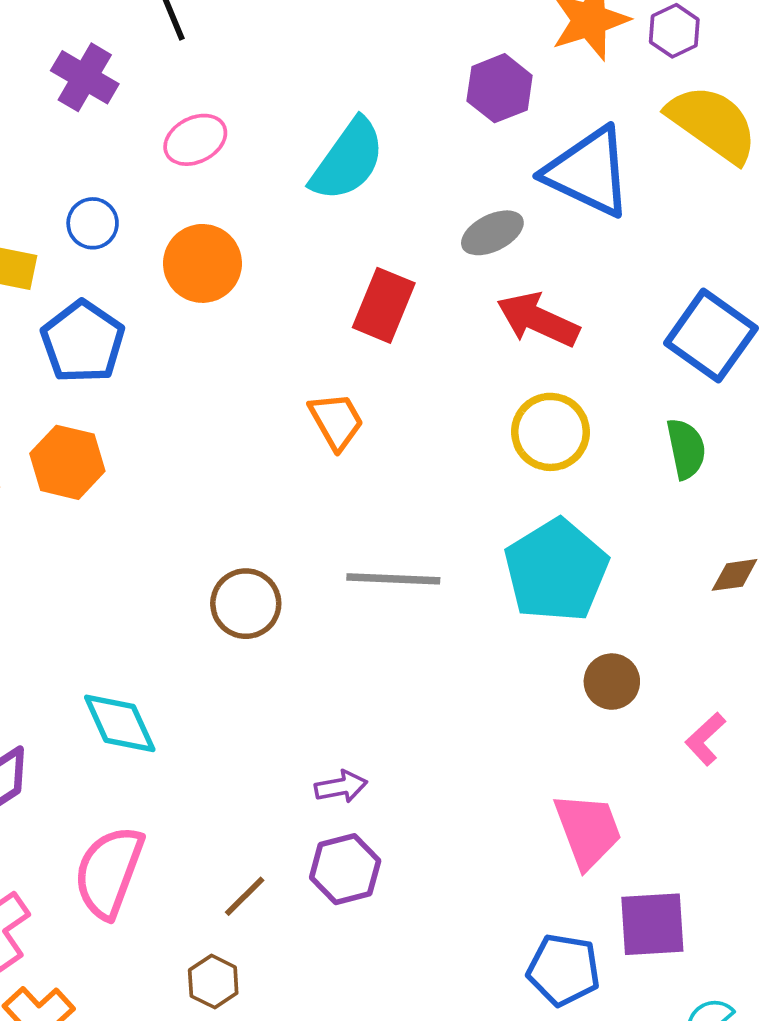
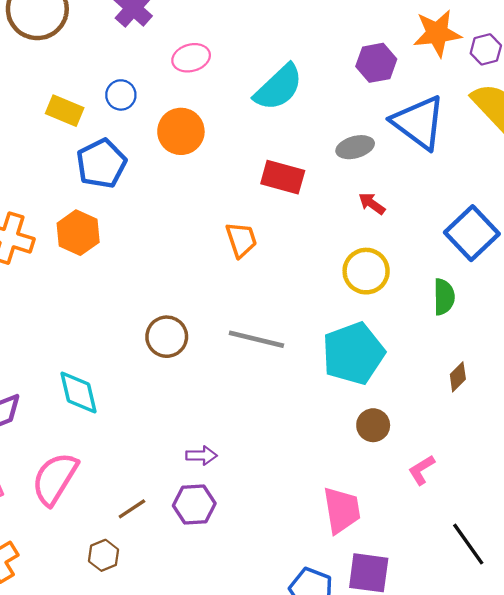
red rectangle: (384, 305) -> (283, 177), turned 72
red arrow: (538, 320) -> (372, 204), size x0.6
brown diamond: (735, 575) -> (458, 377), turned -48

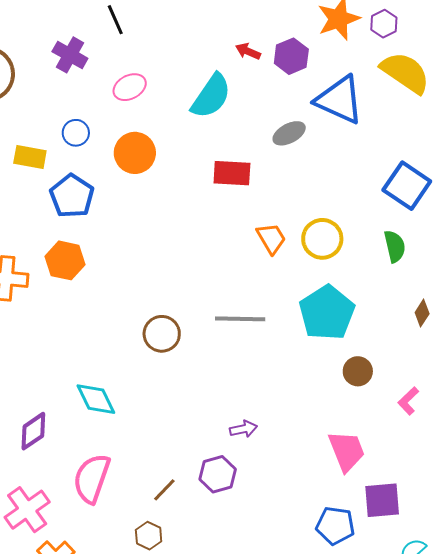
red arrow: (372, 204) -> (248, 51), moved
orange trapezoid: (241, 240) -> (271, 238), moved
purple arrow: (201, 456) -> (243, 429), moved

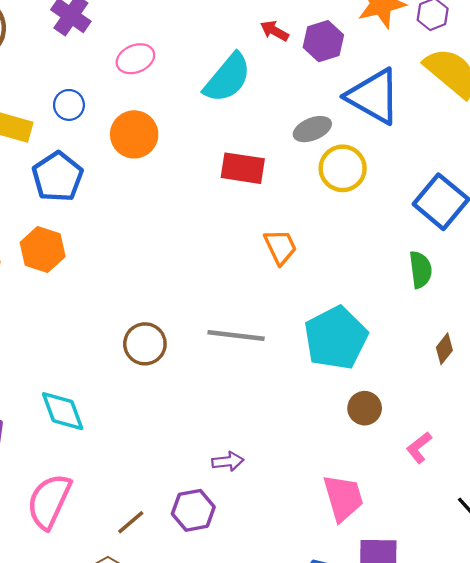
yellow circle: (322, 239) -> (343, 168), moved

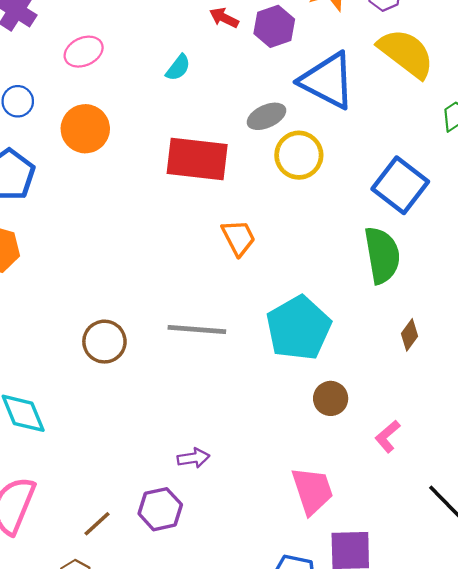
cyan semicircle: (227, 78) -> (178, 68), size x0.5
red rectangle: (243, 168) -> (197, 159), size x1.4
green semicircle: (420, 270) -> (382, 255), size x1.5

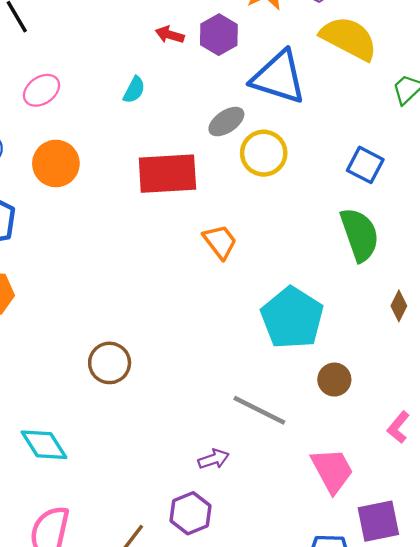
blue square: (400, 185) -> (365, 165), size x0.7
gray line: (197, 330) -> (259, 410), moved, turned 32
pink L-shape: (388, 436) -> (398, 427), moved

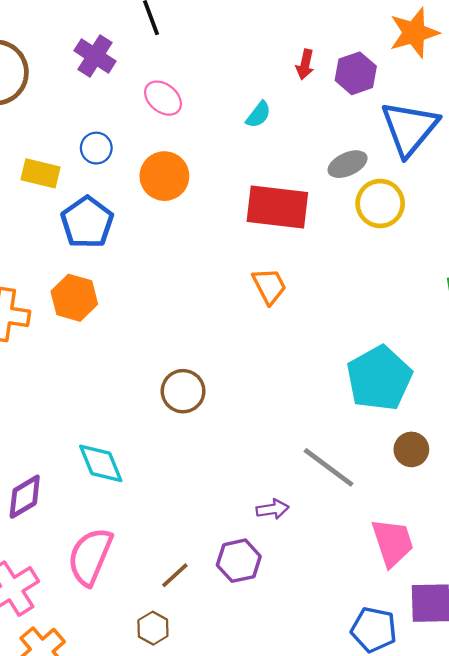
red arrow: (170, 35) -> (305, 64), turned -104
blue triangle: (279, 77) -> (409, 128), turned 42
pink ellipse: (41, 90) -> (163, 98), turned 63
orange trapezoid: (220, 242) -> (269, 286), moved

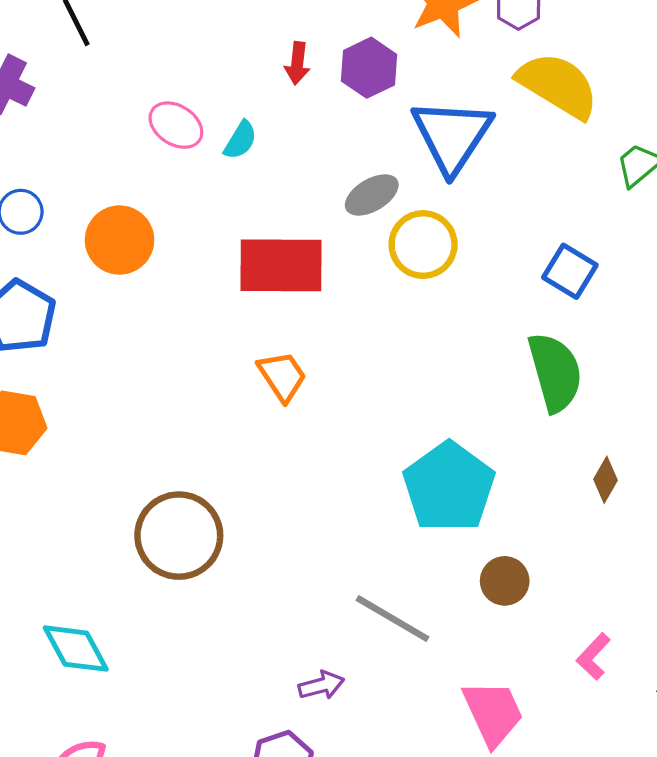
pink ellipse: (163, 98) -> (176, 125), moved
brown circle: (183, 391) -> (179, 536), size x1.4

